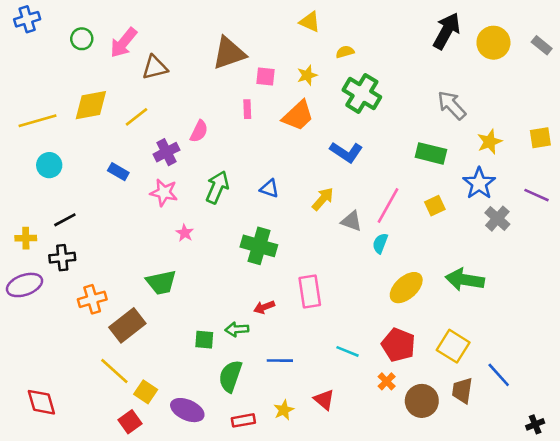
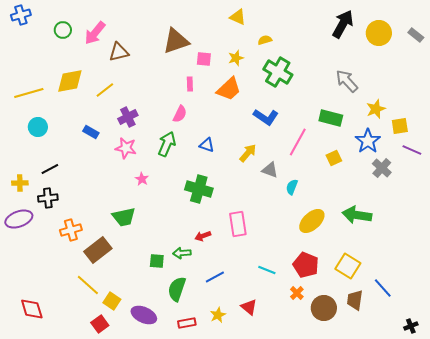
pink semicircle: (199, 131) -> (180, 114), moved
yellow square: (540, 138) -> (400, 126), moved
pink line: (388, 206) -> (298, 142), moved
blue line: (280, 361) -> (215, 277), turned -30

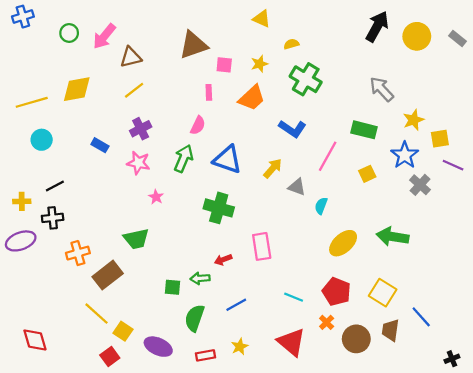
yellow line: (105, 90) -> (134, 90), moved
blue triangle: (207, 145) -> (228, 160), size x1.8
red triangle: (249, 307) -> (291, 342), moved, size x1.6

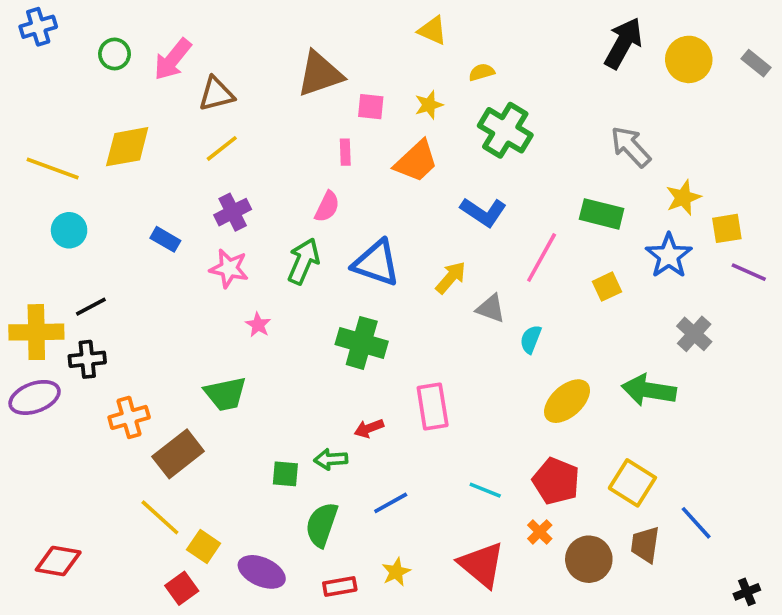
yellow line: (32, 102) -> (53, 168), turned 36
gray cross: (420, 185) -> (694, 334), moved
yellow cross: (22, 201) -> (36, 332), size x1.8
red diamond: (35, 340) -> (58, 561), turned -64

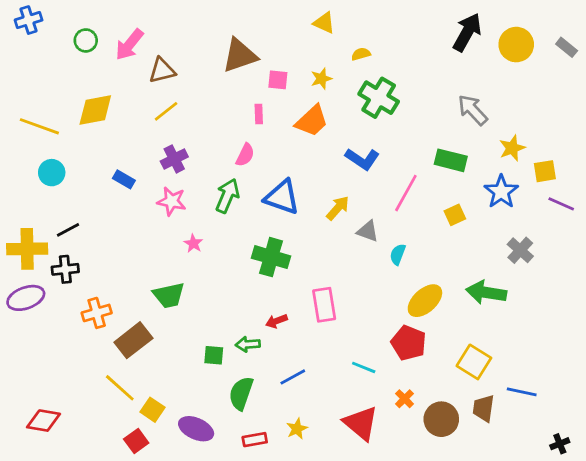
red pentagon: (556, 481) -> (409, 343), moved
blue line: (696, 523) -> (522, 392), turned -36

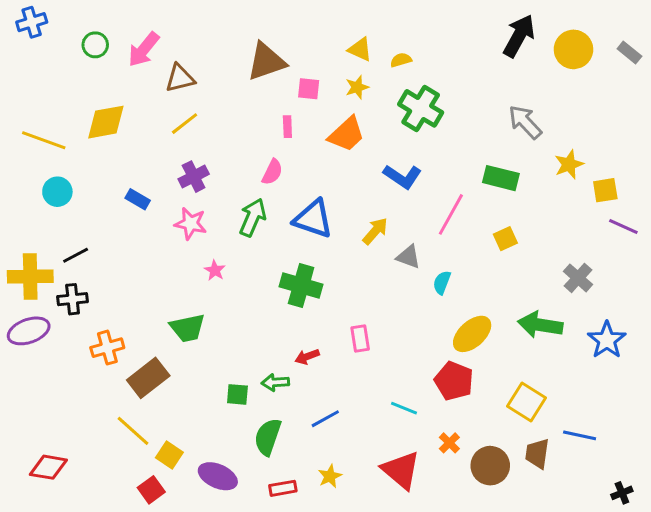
yellow triangle: (324, 23) -> (360, 49), moved
blue star: (501, 192) -> (607, 340), moved
pink rectangle: (324, 305) -> (360, 338), size x0.7

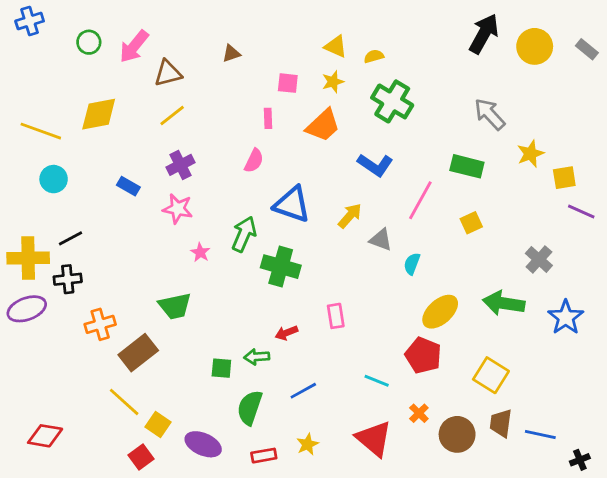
brown triangle: (266, 62) -> (231, 53), moved, size x0.5
green arrow: (253, 217) -> (244, 234), moved
blue line: (580, 435) -> (540, 434), moved

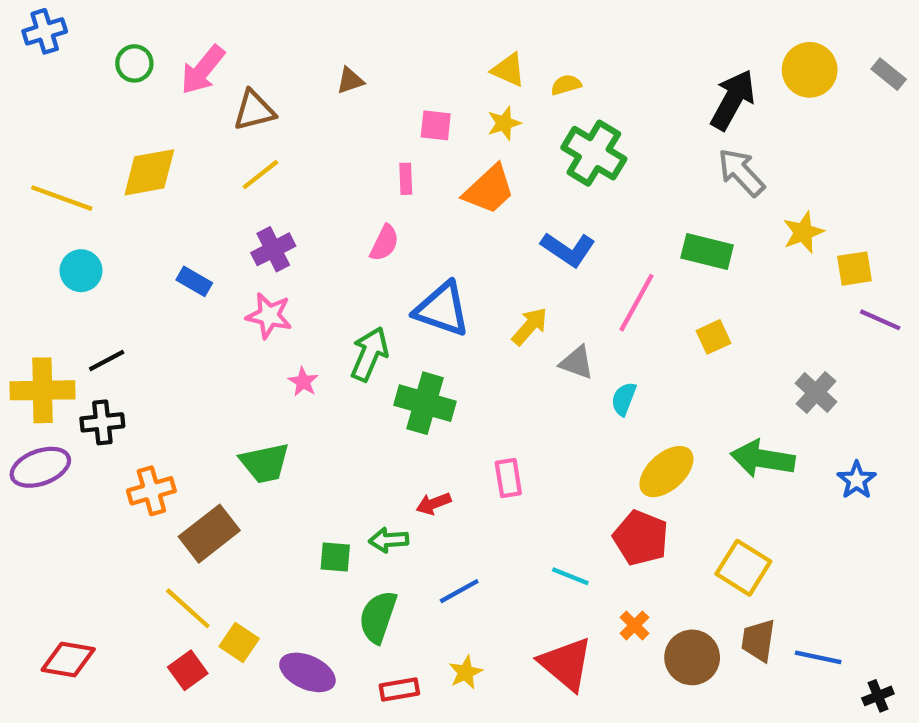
black arrow: (484, 34) -> (733, 100), moved
blue star: (566, 317) -> (857, 480), size x0.7
red square: (141, 457) -> (188, 670), moved

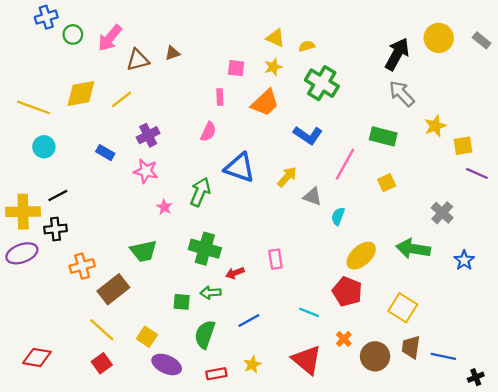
blue cross: (45, 31) -> (46, 17), moved
brown triangle: (350, 81) -> (172, 53), moved
yellow line: (260, 175) -> (121, 99), moved
green cross: (425, 403) -> (205, 249), moved
yellow square: (239, 642) -> (147, 337), moved

